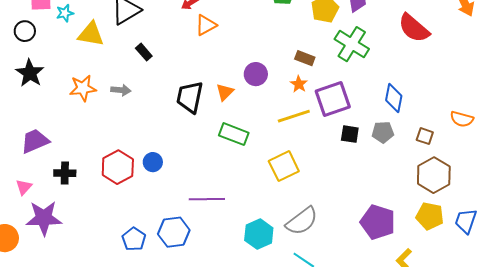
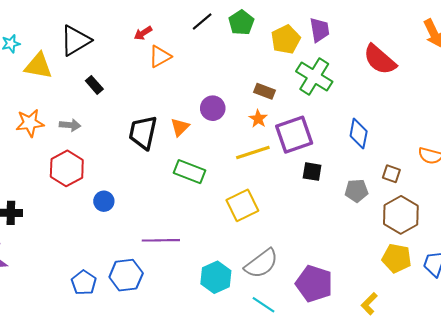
gray pentagon: (383, 132) -> (356, 191), moved
red hexagon: (118, 167) -> (67, 168), moved
purple pentagon: (378, 222) -> (314, 284), moved

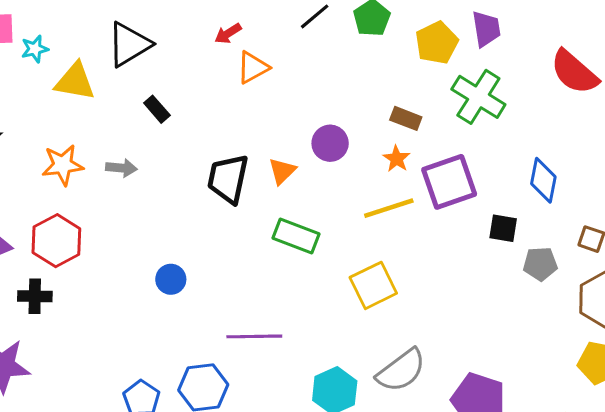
red hexagon: (67, 168) -> (56, 241), moved
black square: (312, 172) -> (503, 228), moved

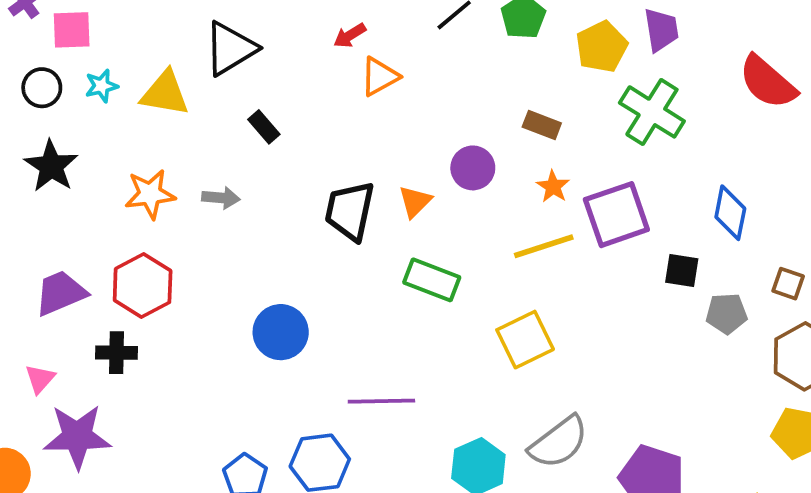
cyan star: (35, 49) -> (102, 86), moved
brown rectangle: (406, 118) -> (542, 125), moved
blue circle: (171, 279) -> (281, 332), size x1.5

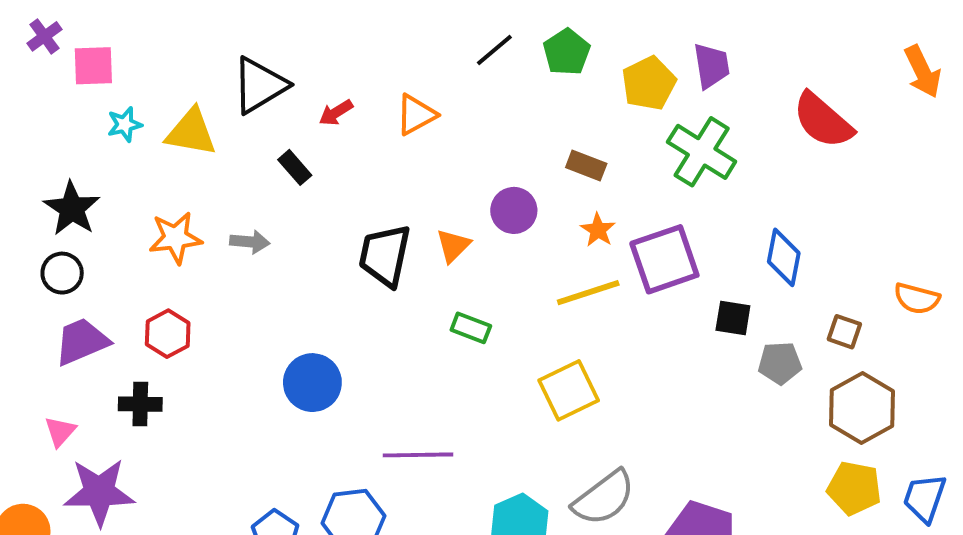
red arrow: (350, 35) -> (336, 113), moved
black circle: (42, 88) -> (62, 273), moved
green rectangle: (432, 280) -> (471, 328), size x0.7
red hexagon: (143, 285) -> (168, 334), size x0.7

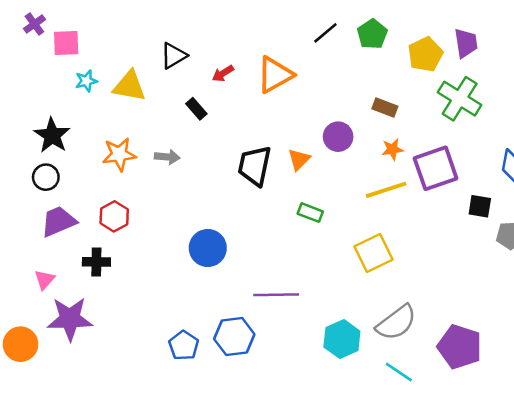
black triangle: (260, 85) -> (174, 56), size x0.7
orange triangle: (416, 115) -> (275, 75), size x1.4
orange star: (598, 230) -> (393, 149), turned 30

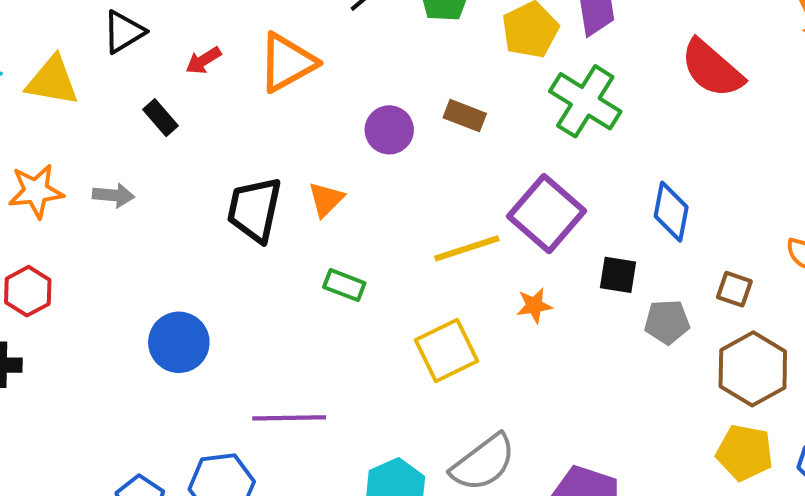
purple circle: (338, 137) -> (389, 130), moved
orange star: (393, 149) -> (534, 306), moved
purple square: (436, 168) -> (547, 214), turned -30

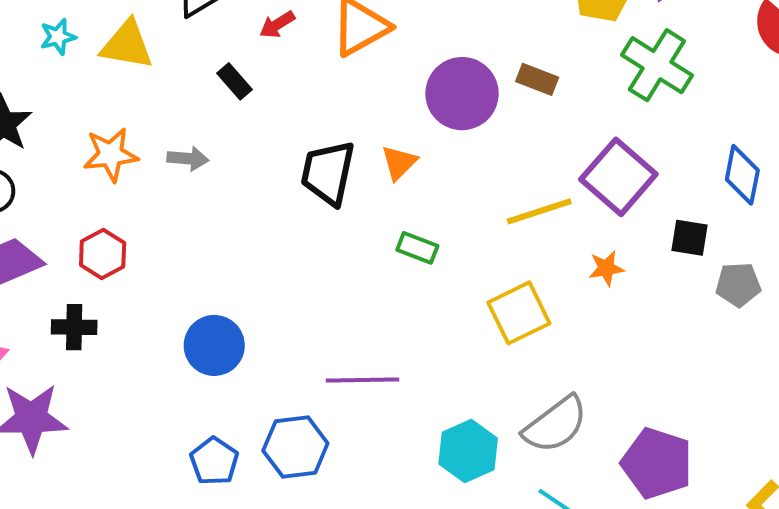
purple circle: (389, 130) -> (462, 94), size x1.5
blue circle: (179, 342) -> (214, 345), moved

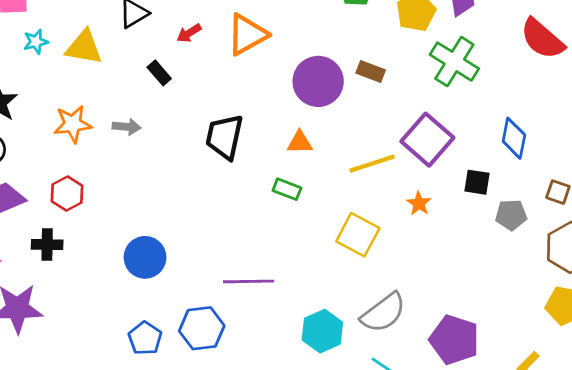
orange triangle: (399, 163) -> (300, 142), moved, turned 44
orange star: (606, 268) -> (419, 203), turned -30
yellow square: (519, 313) -> (358, 235), turned -36

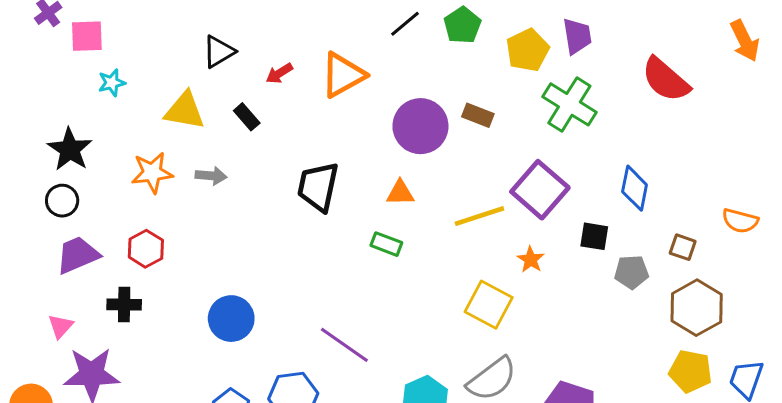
yellow triangle: (84, 47) -> (185, 111), moved
yellow square: (358, 235) -> (489, 305), moved
purple line: (249, 281) -> (344, 345), turned 36

